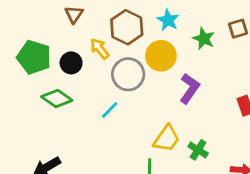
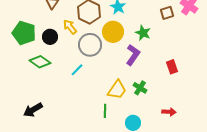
green star: (204, 39) -> (143, 33), moved
green cross: (198, 150) -> (140, 88), moved

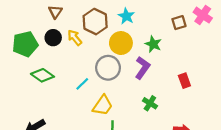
green pentagon: (24, 33) -> (25, 44), turned -30
black circle: (50, 37) -> (53, 38), moved
gray circle: (90, 45) -> (108, 68), moved
yellow trapezoid: (117, 90) -> (103, 105), moved

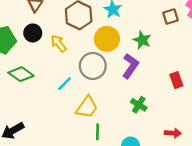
yellow arrow: (75, 38) -> (59, 44), moved

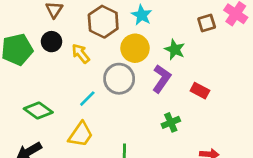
green diamond: (21, 74) -> (38, 111), moved
red rectangle: (176, 80) -> (200, 91), moved, turned -42
green cross: (139, 105) -> (171, 122), turned 35
yellow trapezoid: (87, 107) -> (81, 134), moved

